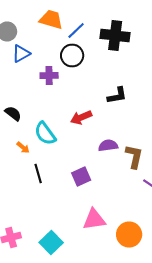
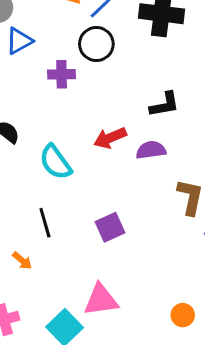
purple semicircle: (108, 146) -> (151, 150), moved
orange arrow: (23, 148) -> (22, 261), moved
pink triangle: (94, 220) -> (101, 300), moved
orange circle: (129, 234) -> (183, 315), size x0.6

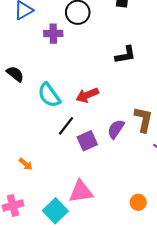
red arrow: (110, 138) -> (87, 95), moved
purple semicircle: (151, 150) -> (116, 129), moved, turned -48
black line: (45, 223) -> (66, 126), moved, turned 54

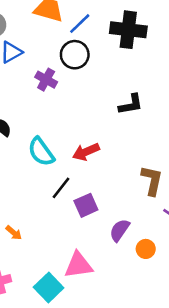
purple cross: (53, 34) -> (46, 80), turned 30
purple semicircle: (116, 129) -> (120, 230), moved
orange circle: (138, 202) -> (146, 249), moved

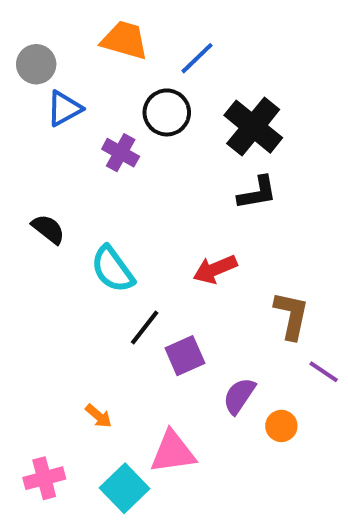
blue line: (80, 24) -> (197, 58), moved
black cross: (128, 30) -> (253, 127), moved, turned 32
red arrow: (86, 152) -> (215, 269), moved
orange arrow: (14, 233) -> (98, 416), moved

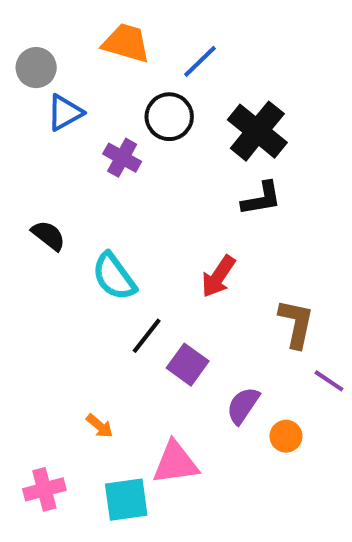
red arrow: (215, 269) -> (218, 276), turned -33
purple square: (185, 356) -> (188, 365), turned -30
cyan square: (125, 488) -> (126, 500), turned 36

